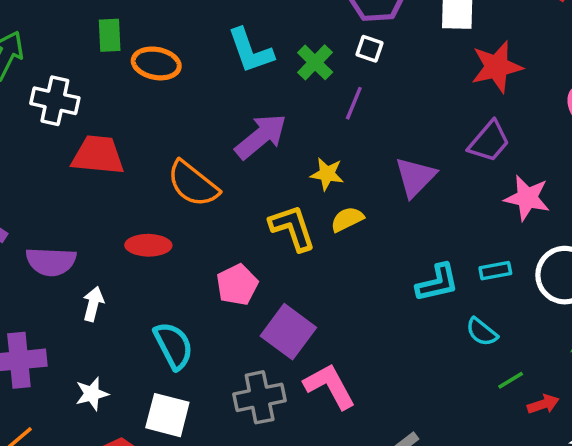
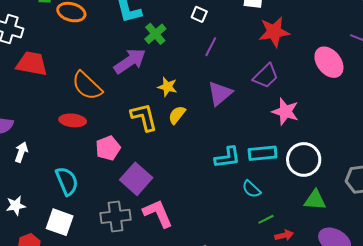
green cross: (315, 62) -> (155, 34), moved
purple line: (354, 103) -> (211, 47), moved
yellow semicircle: (347, 219) -> (177, 115), turned -30
red ellipse: (148, 245) -> (73, 120), moved
cyan rectangle: (495, 271) -> (263, 153), size x1.5

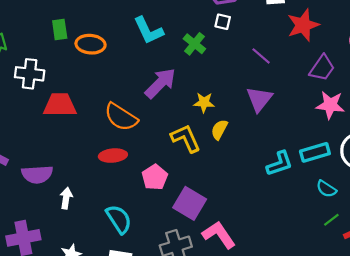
green cross: (155, 34) -> (194, 44), moved
purple line: (211, 47) -> (261, 56), moved, turned -66
purple trapezoid: (266, 76) -> (322, 68), moved
cyan semicircle: (251, 189) -> (326, 189), moved

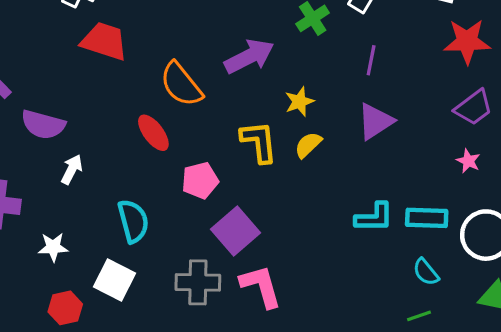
purple line: (261, 56) -> (371, 60), moved, turned 42
yellow star: (204, 102) -> (299, 102), turned 30
pink star: (330, 105) -> (468, 161), size x0.6
red ellipse: (113, 156) -> (153, 133), turned 40

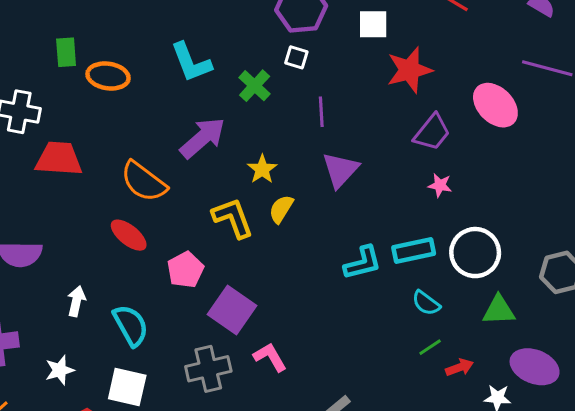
white arrow: (72, 169) -> (76, 301), moved
pink L-shape: (261, 286) -> (270, 357), size x0.7

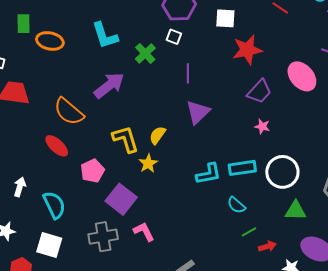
yellow star: (262, 169) -> (148, 163), moved
cyan semicircle: (426, 303) -> (236, 205), moved

